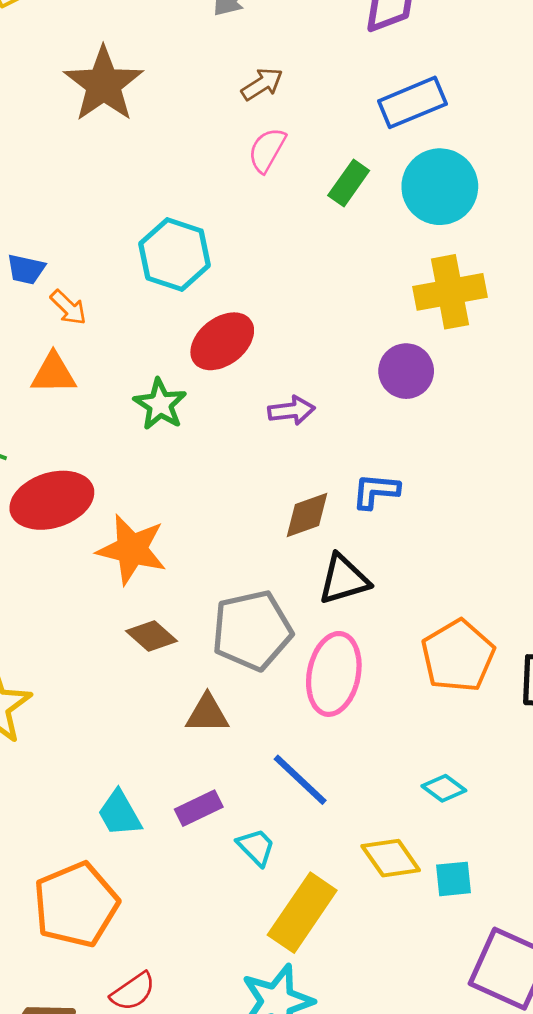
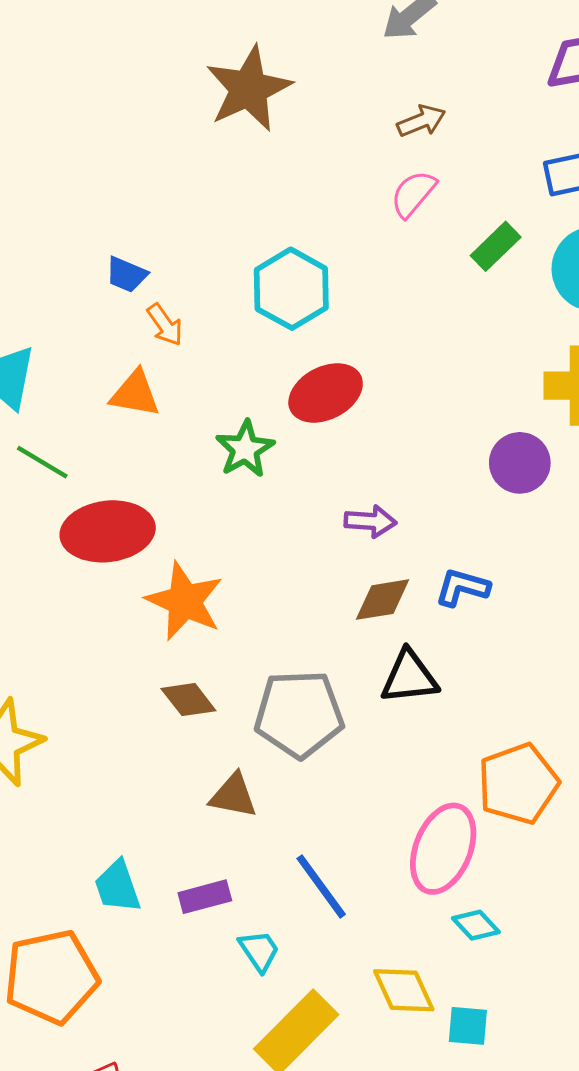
purple arrow: (292, 411) -> (370, 521), moved
pink ellipse: (334, 674) -> (443, 849), moved

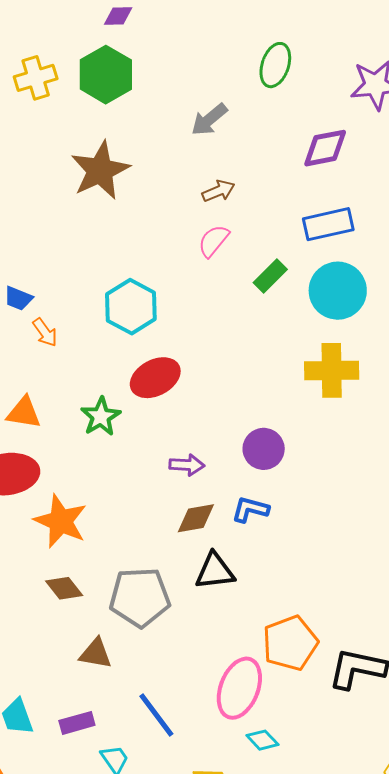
orange triangle: (135, 394) -> (24, 413), moved
purple circle: (520, 463) -> (264, 449), moved

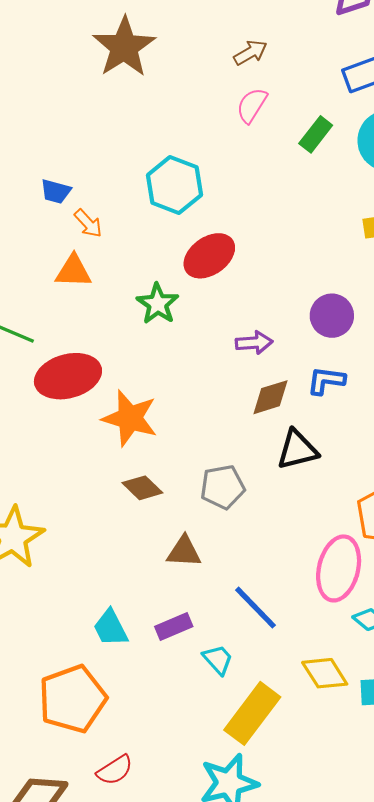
orange triangle: (24, 413) -> (73, 271), moved
gray pentagon: (140, 597) -> (223, 487), size x0.7

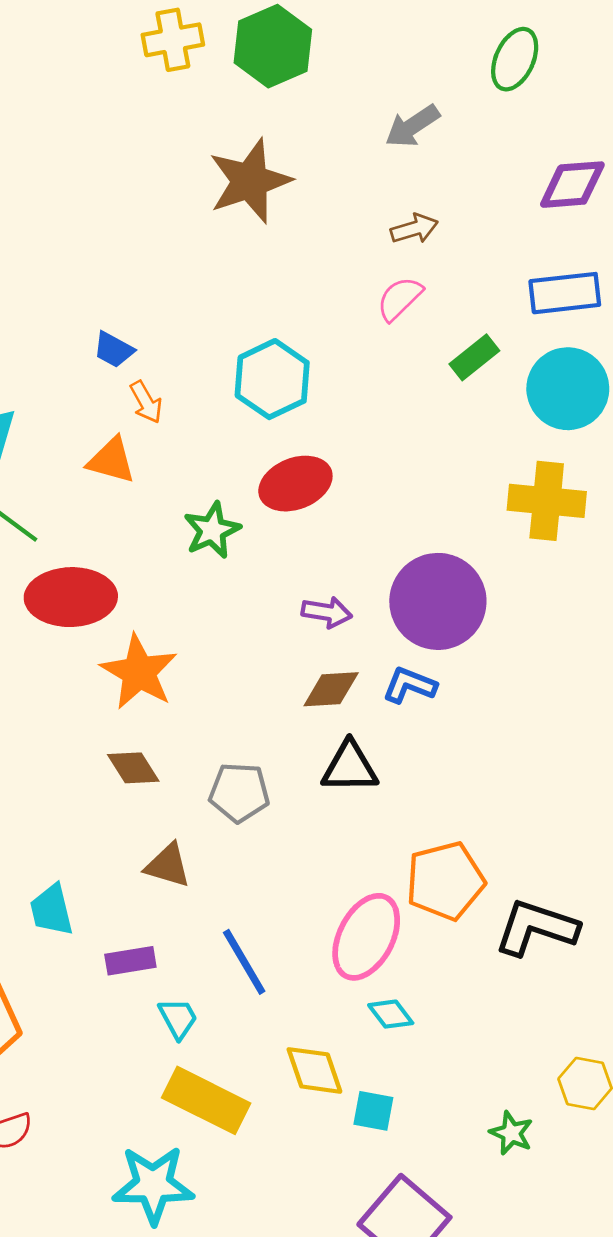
purple circle: (332, 316) -> (438, 601), size x1.6
cyan trapezoid: (111, 628) -> (51, 910), moved
yellow rectangle: (252, 713) -> (206, 1100), turned 66

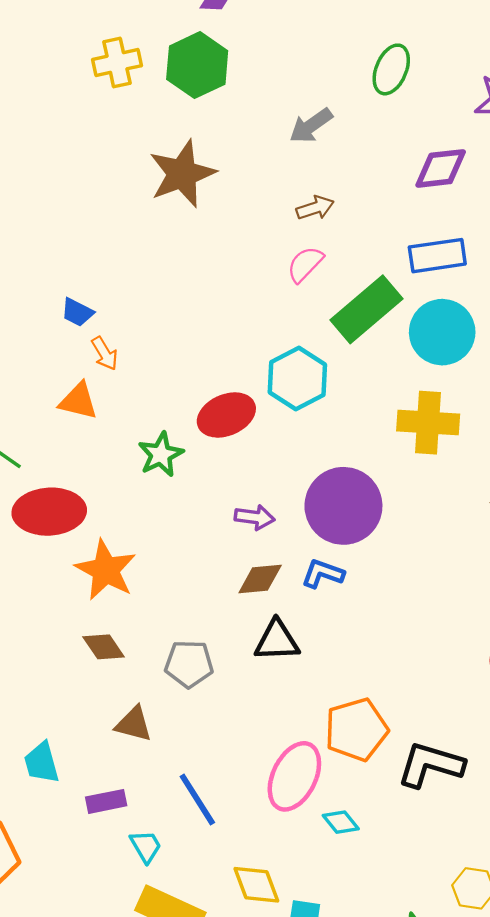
green rectangle: (474, 357) -> (367, 309), size x1.8
cyan hexagon: (272, 379) -> (297, 378), moved
cyan diamond: (391, 1014) -> (341, 822), moved

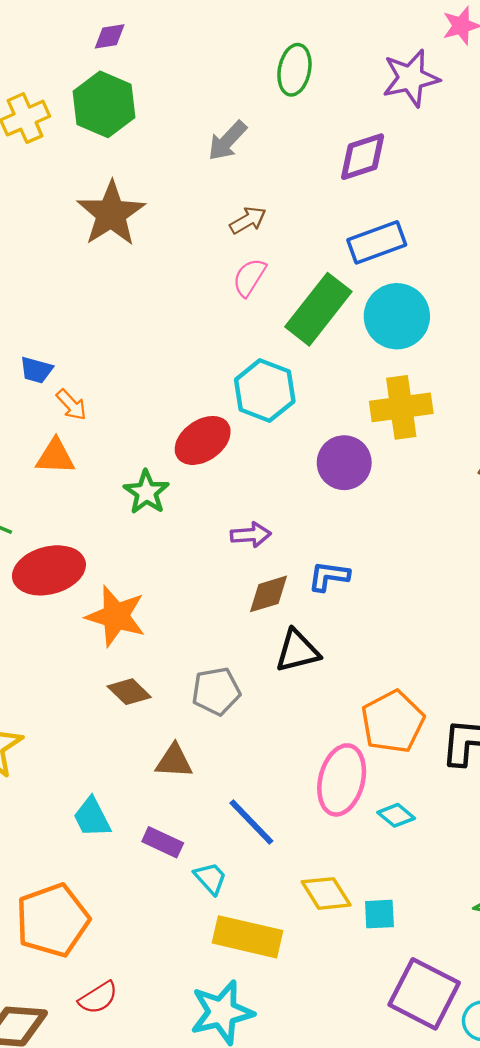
purple circle: (343, 506) -> (344, 463), moved, size x0.7
purple rectangle: (106, 801) -> (163, 842), turned 48

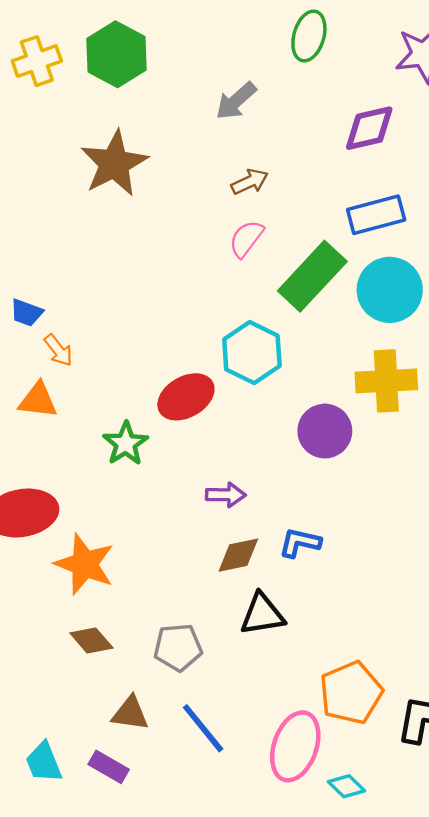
blue line: (251, 822) -> (203, 728), moved
purple rectangle: (163, 842) -> (109, 767), moved

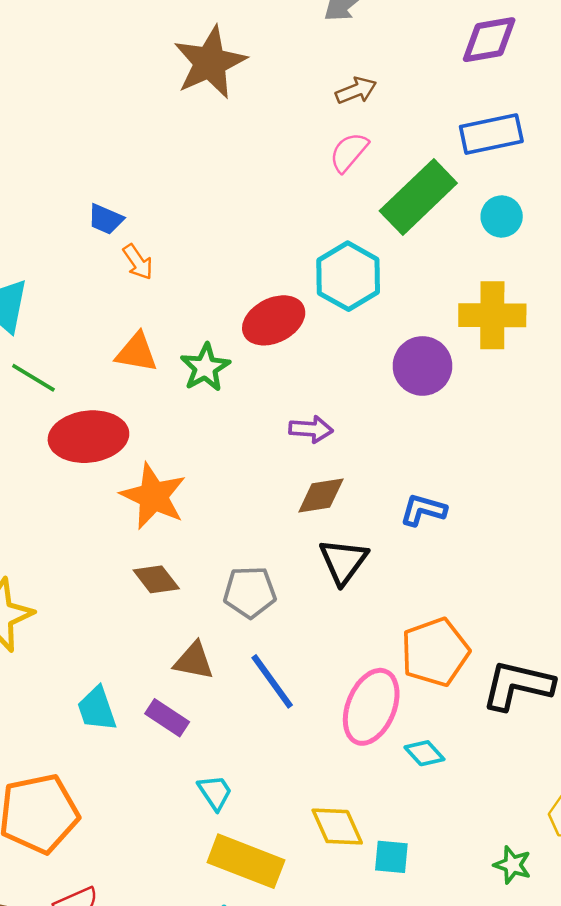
cyan circle: (390, 290) -> (502, 217), size x0.6
orange triangle: (38, 400) -> (137, 352), moved
blue L-shape: (300, 543) -> (423, 510), moved
black triangle: (262, 614) -> (343, 561), turned -48

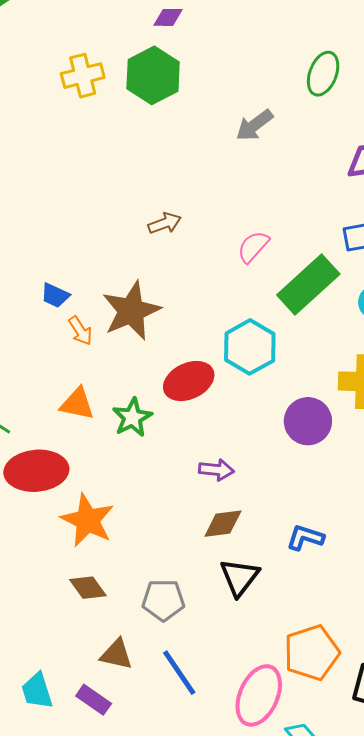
brown star: (210, 62) -> (131, 311), moved
brown arrow: (356, 90) -> (165, 223), moved

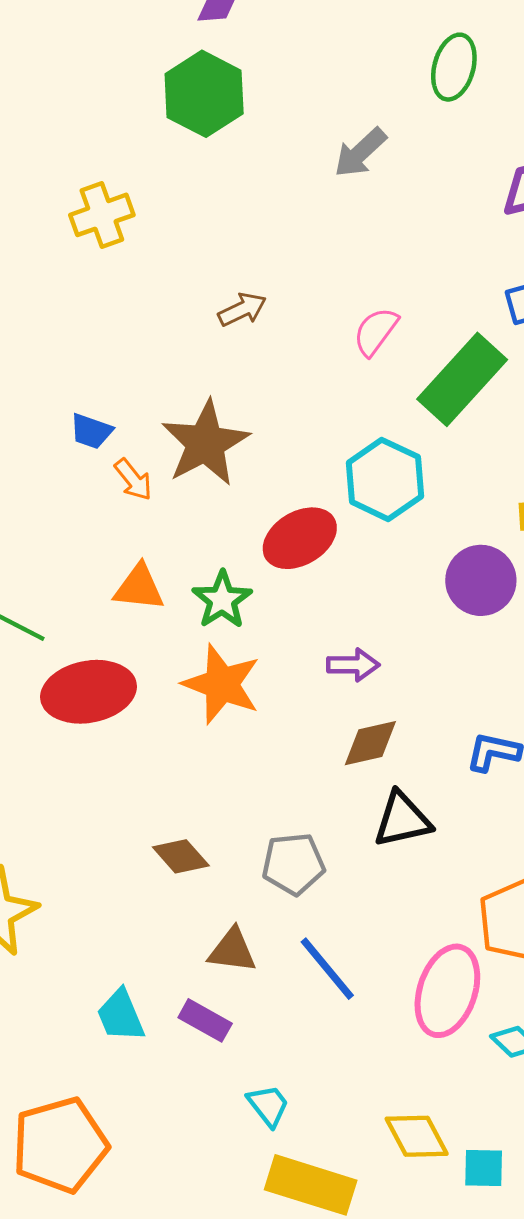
yellow cross: (83, 76) -> (102, 215), moved
orange star: (88, 520) -> (222, 684), moved
black triangle: (240, 577) -> (402, 820), turned 45

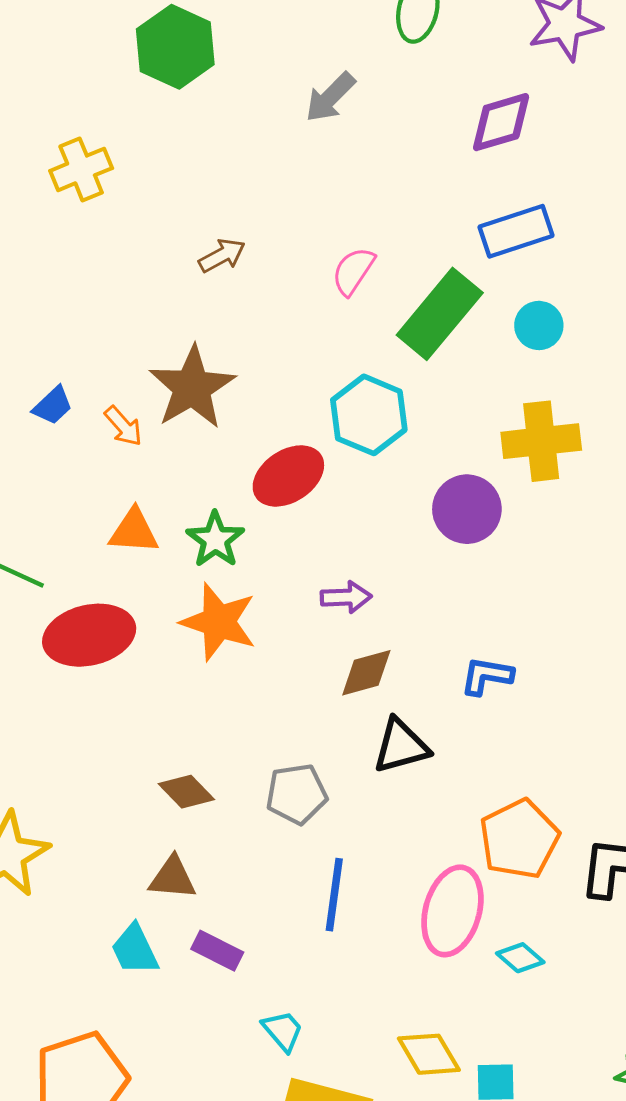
blue trapezoid: (91, 431) -> (53, 406), moved, turned -60
brown triangle: (232, 951) -> (173, 878), moved
blue line: (327, 969) -> (334, 895), turned 50

